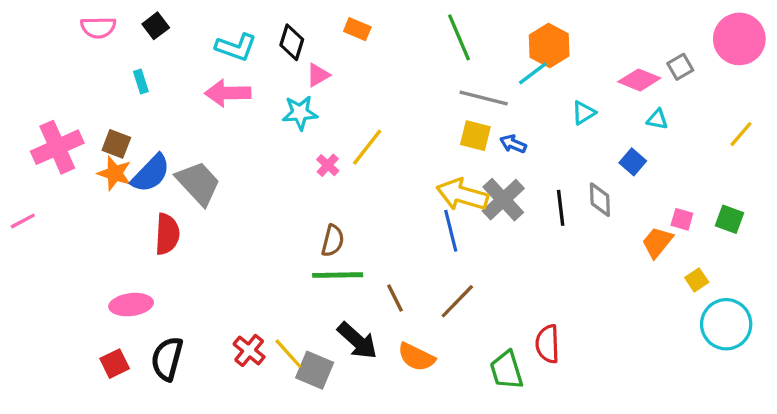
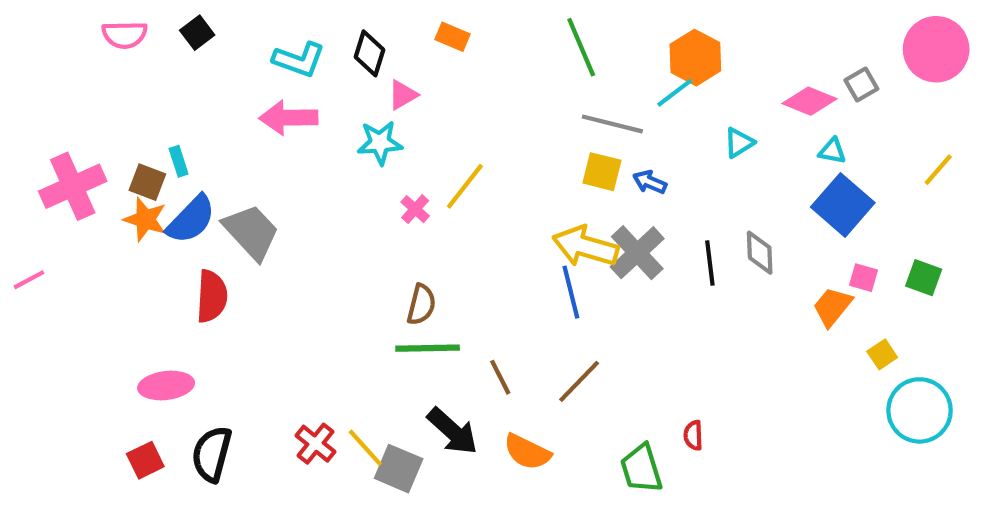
cyan rectangle: (141, 82) -> (179, 161), moved
blue square: (633, 162) -> (843, 205), moved, size x1.8
red semicircle: (547, 344) -> (693, 435), size x0.6

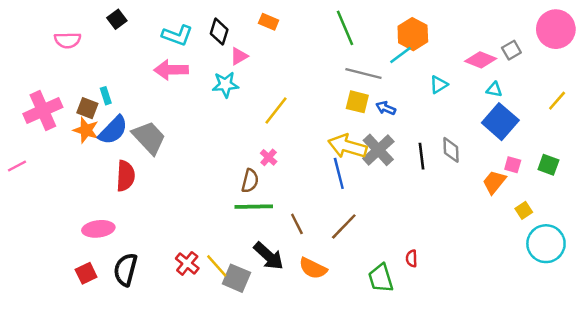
pink semicircle: (125, 35) -> (68, 40), moved
pink cross: (415, 209) -> (269, 157), moved

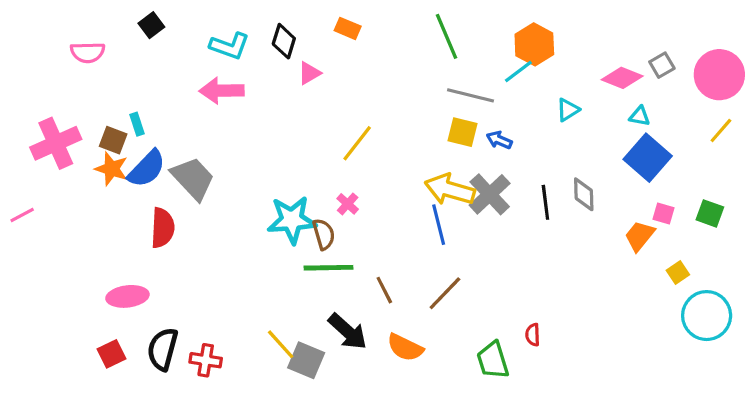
pink circle: (556, 29) -> (719, 75), moved
cyan star: (225, 85) -> (292, 220), moved, size x1.4
brown semicircle: (250, 181) -> (324, 234), turned -30
red cross: (187, 263) -> (206, 360), moved, turned -30

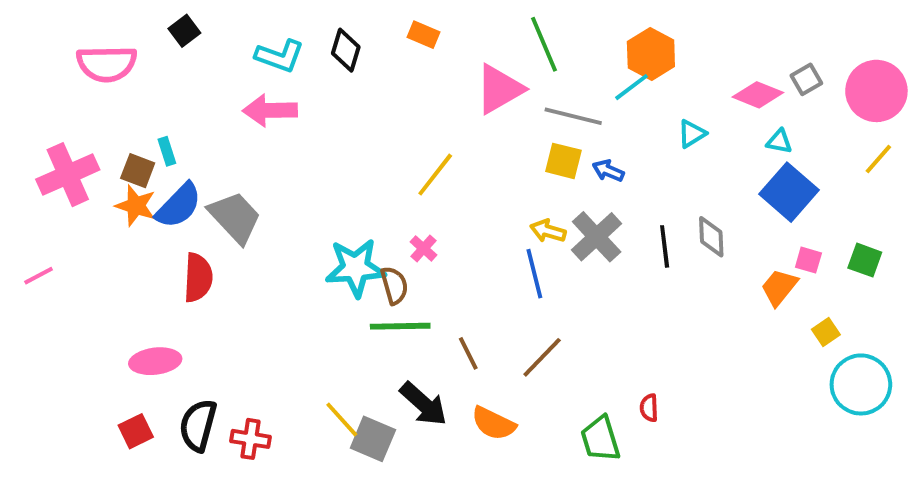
pink semicircle: (88, 52) -> (107, 64), size x1.4
pink triangle: (309, 73) -> (499, 89), moved, size x1.8
yellow arrow: (450, 190) -> (548, 231), size x0.6
pink line: (22, 215) -> (39, 276), moved

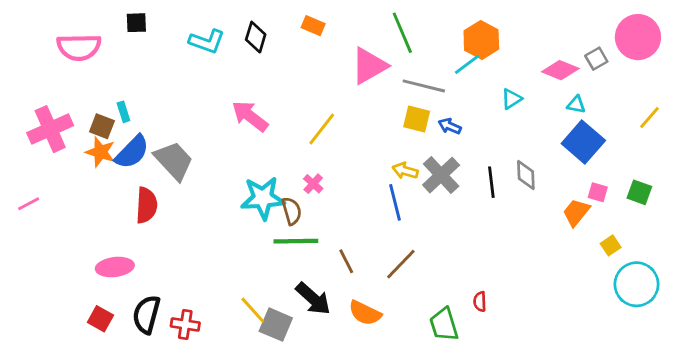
black square: (184, 31) -> (136, 23), turned 35
pink circle: (876, 91) -> (638, 37), moved
pink arrow: (270, 110) -> (250, 116), moved, turned 39
red square: (136, 431) -> (100, 319), turned -35

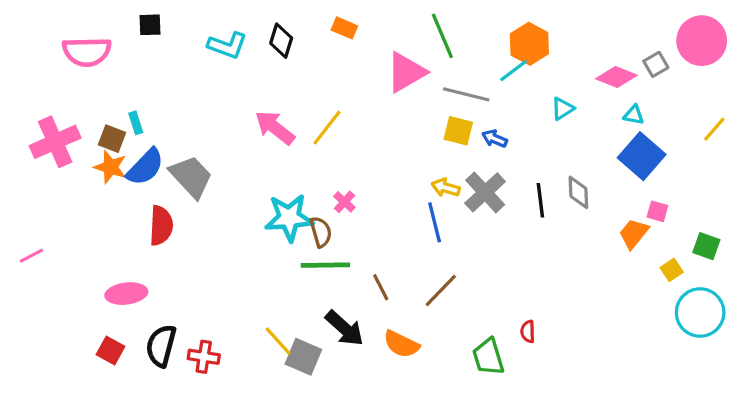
yellow line: (322, 129) -> (327, 128), moved
green square: (639, 192) -> (706, 246), moved
pink line: (29, 204) -> (31, 256), moved

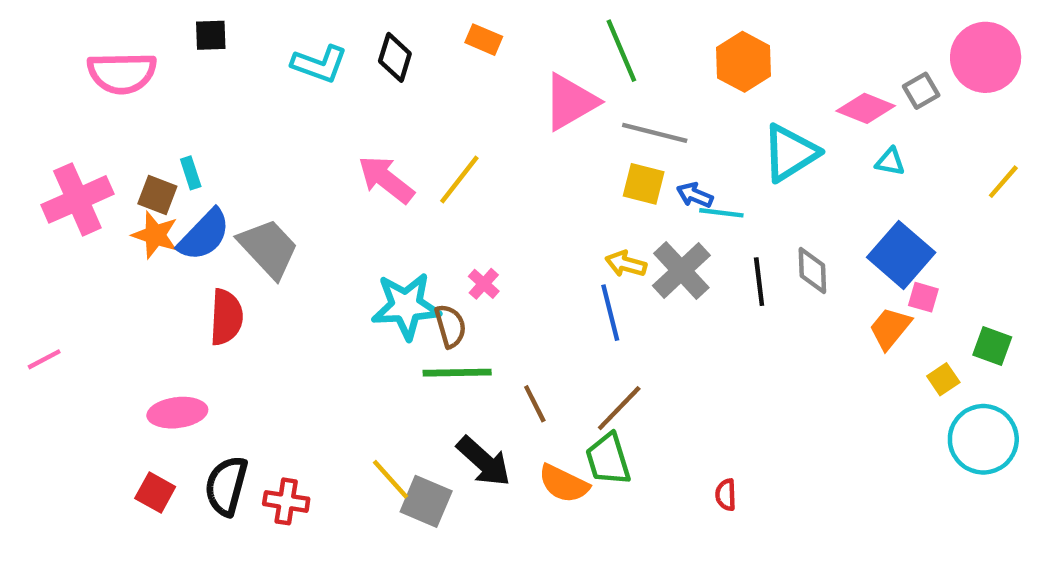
cyan line: (514, 71) -> (721, 213), moved, turned 44
cyan triangle: (563, 109) -> (790, 153), size x1.8
blue square: (642, 156) -> (901, 255), moved
red semicircle: (528, 331) -> (726, 495), moved
green trapezoid: (488, 357) -> (608, 459), moved

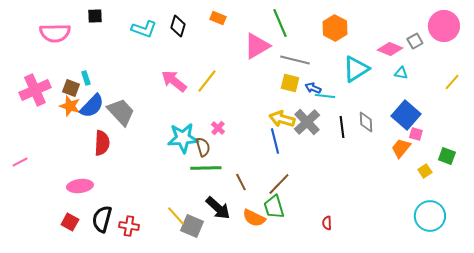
yellow arrow: (626, 264) -> (282, 119), size x1.4
cyan circle: (983, 439) -> (430, 216), moved

